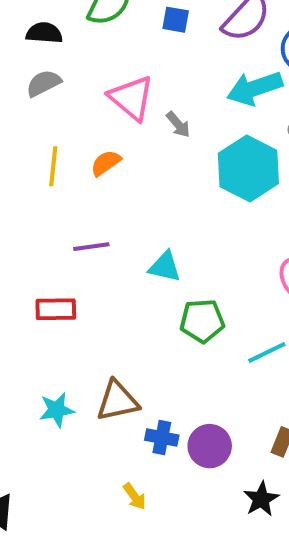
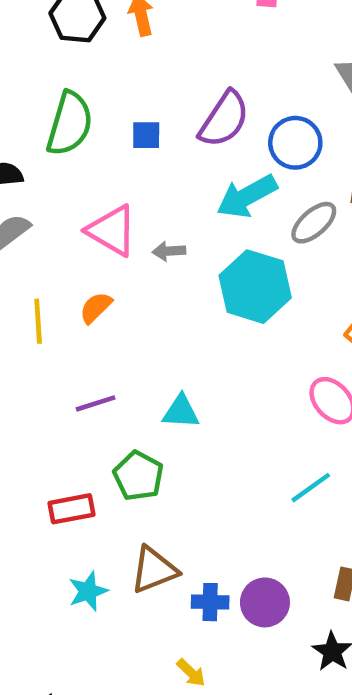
gray arrow: (178, 124) -> (169, 251), turned 136
red rectangle: (56, 309) -> (71, 509), moved
green pentagon: (202, 321) -> (138, 476), moved, turned -30

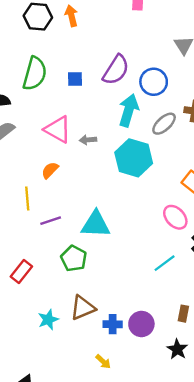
cyan arrow: (247, 196) -> (129, 110), turned 136
yellow line: (38, 321) -> (27, 198), moved
cyan triangle: (181, 412) -> (96, 224), size x1.5
red rectangle: (71, 509) -> (21, 271), moved, turned -40

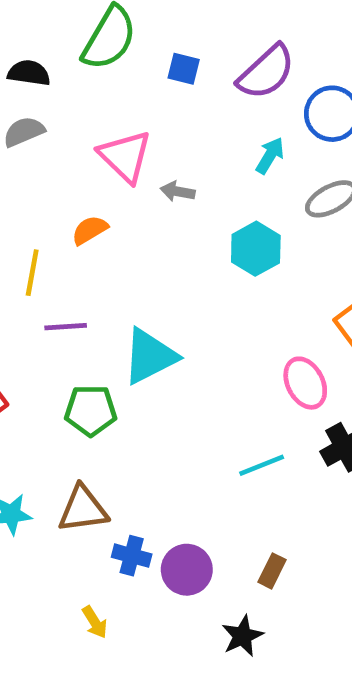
cyan arrow: (129, 110) -> (270, 156), size x0.6
cyan hexagon: (134, 158) -> (256, 249), size x0.7
cyan triangle: (96, 224) -> (150, 356), turned -44
green pentagon: (74, 258) -> (91, 410), turned 30

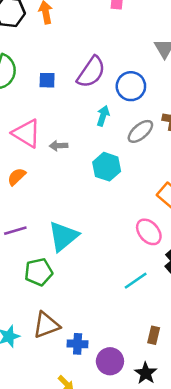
purple circle: (187, 570) -> (110, 361), moved

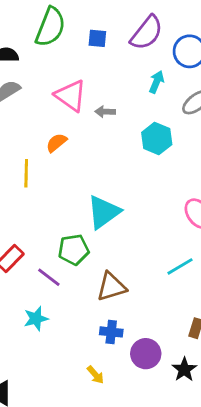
purple line: (15, 231) -> (49, 277), moved, turned 50
brown triangle: (46, 325) -> (111, 287), moved

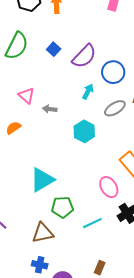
blue square: (97, 38) -> (54, 49), moved, turned 32
pink triangle: (71, 96) -> (27, 96), size x0.7
green pentagon: (74, 250) -> (62, 207), moved

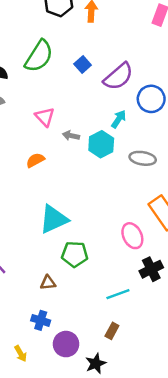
gray ellipse: (115, 108) -> (143, 158), moved, turned 35
orange semicircle: (13, 128) -> (35, 160), moved
cyan hexagon: (84, 131) -> (101, 144), moved
cyan line: (92, 223) -> (118, 294), moved
brown triangle: (43, 233) -> (48, 283), size x0.6

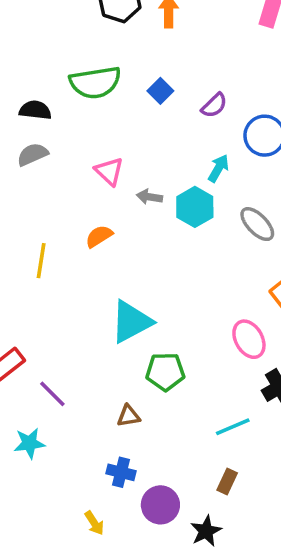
green semicircle: (39, 56) -> (95, 82), turned 52
purple semicircle: (118, 76) -> (214, 105), size x0.6
gray ellipse: (143, 158) -> (257, 224), turned 40

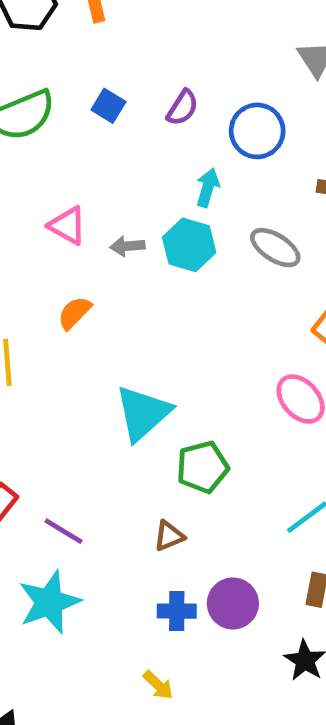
cyan star: (29, 443) -> (49, 602), size x1.5
purple circle: (160, 505) -> (233, 603), moved

